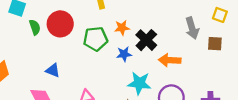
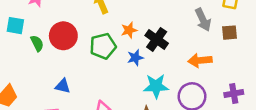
orange arrow: (170, 60) -> (200, 60), moved

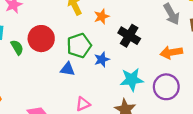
orange star: (129, 30) -> (102, 16), moved
blue star: (135, 58) -> (102, 59), moved
blue triangle: (63, 86) -> (68, 69), moved

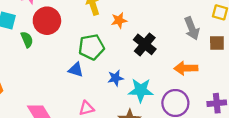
red circle: (41, 39) -> (47, 21), moved
blue star: (102, 59) -> (115, 78), moved

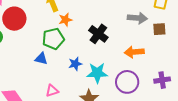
orange star: (119, 20) -> (65, 20), moved
gray arrow: (192, 28) -> (137, 18), turned -60

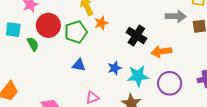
green pentagon: (53, 39) -> (76, 32), moved
orange arrow: (134, 52) -> (161, 52), moved

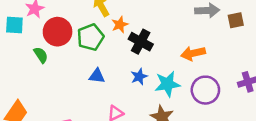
cyan square: (13, 30) -> (14, 25), moved
black cross: (136, 35) -> (141, 42), moved

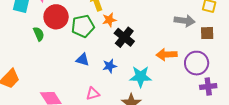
blue star: (139, 77) -> (110, 66), moved
purple circle: (205, 90) -> (197, 63), moved

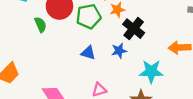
blue star: (110, 66) -> (119, 51), moved

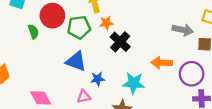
blue star: (119, 51) -> (98, 79), moved
blue triangle: (88, 53) -> (76, 61), size x1.5

